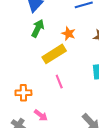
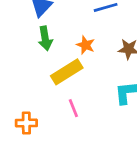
green arrow: (38, 28) -> (45, 38), turned 144

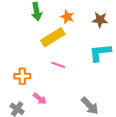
pink line: (73, 108) -> (58, 65), turned -48

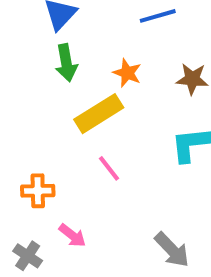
pink line: (58, 65) -> (109, 168), turned 32

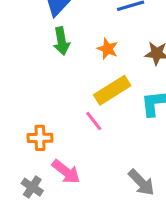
yellow rectangle: (99, 114) -> (112, 90), moved
pink arrow: (72, 236) -> (66, 172), size x1.4

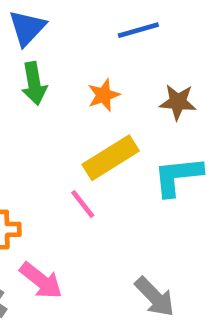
orange star: (108, 49) -> (104, 95), turned 30

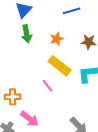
yellow rectangle: (111, 158) -> (60, 66), turned 70

